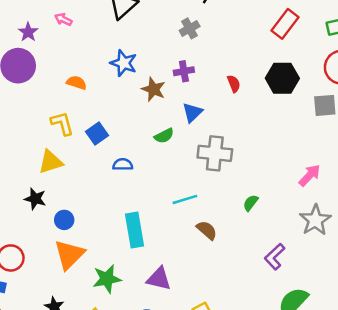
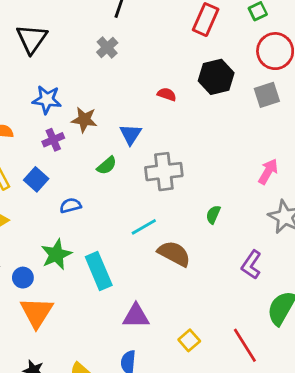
purple cross: (184, 71) -> (53, 140), moved
red semicircle: (234, 84) -> (167, 94), turned -36
brown semicircle: (207, 230) -> (174, 254), size x1.4
green star: (107, 279) -> (56, 254), moved

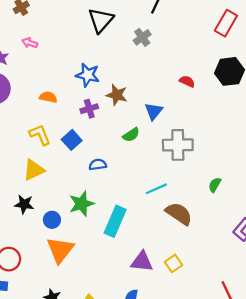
black triangle: (32, 39) -> (101, 20), moved
cyan rectangle: (99, 271) -> (115, 221), turned 40
yellow square: (189, 340) -> (173, 263), moved

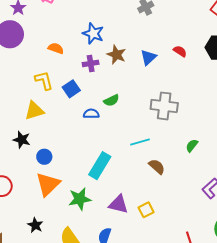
blue triangle: (154, 111) -> (148, 57), moved
green semicircle: (131, 135) -> (111, 100), moved
green star: (82, 204) -> (80, 199), moved
brown semicircle: (179, 214) -> (157, 167), size x0.7

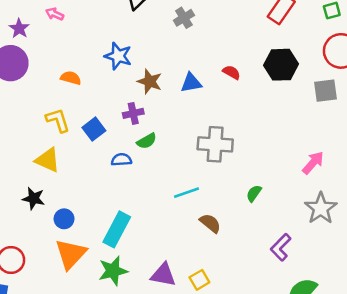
blue triangle: (148, 57) -> (191, 83), turned 36
purple cross: (91, 63) -> (133, 113), moved
yellow triangle: (34, 111) -> (48, 160), turned 45
cyan rectangle: (100, 166) -> (117, 229), moved

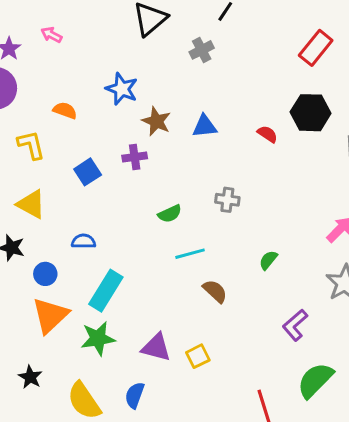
red semicircle: (232, 72) -> (267, 134), moved
yellow L-shape: (58, 120) -> (31, 145), moved
green semicircle: (147, 141) -> (170, 214), moved
gray cross: (215, 144) -> (227, 200), size x0.6
blue semicircle: (121, 160) -> (84, 241), moved

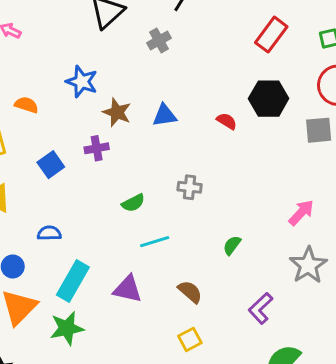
brown semicircle: (215, 291) -> (190, 292), moved
purple triangle: (156, 347) -> (128, 289), moved
yellow square: (198, 356) -> (190, 339), moved

